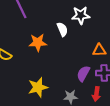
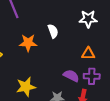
white star: (81, 15) -> (88, 19), moved
purple semicircle: (83, 73) -> (71, 76), turned 84

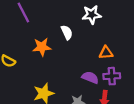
white star: (88, 19) -> (92, 15), moved

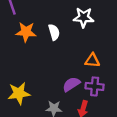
orange star: (42, 47) -> (26, 32), moved
purple semicircle: (90, 77) -> (71, 84), turned -63

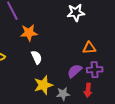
white semicircle: (54, 32) -> (37, 57), moved
yellow star: (19, 93) -> (43, 85), moved

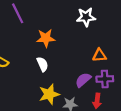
orange star: (29, 33) -> (46, 38), moved

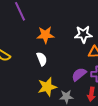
white star: (86, 17) -> (83, 34), moved

